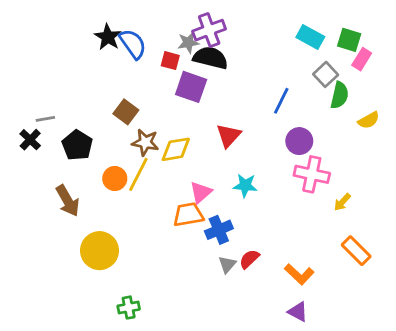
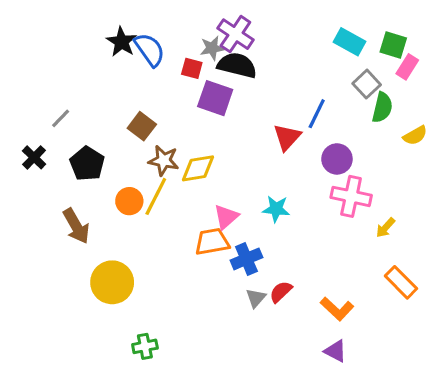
purple cross: (209, 30) -> (235, 34), turned -36
gray line: (45, 119) -> (61, 118), moved, turned -36
red triangle: (229, 135) -> (287, 137), moved

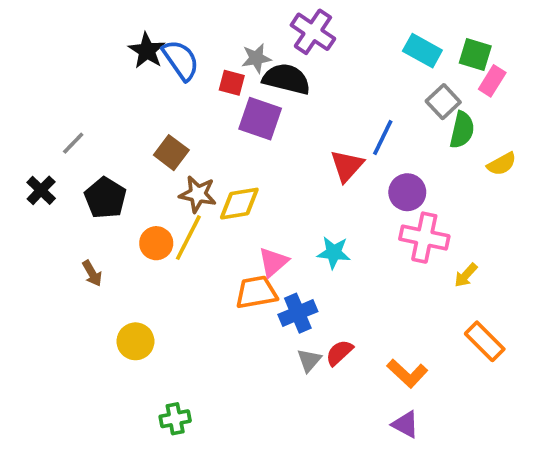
purple cross: (235, 34) -> (313, 32), moved
brown arrow: (76, 226) -> (92, 273), size x0.6
yellow circle: (112, 282) -> (135, 341), size x0.7

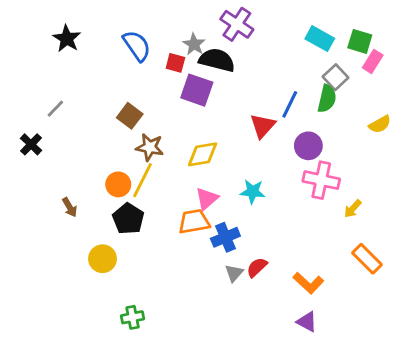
black star: (147, 51) -> (67, 39), moved
gray star: (256, 58) -> (194, 44), turned -30
green semicircle: (462, 130) -> (327, 99), moved
black pentagon: (105, 198) -> (128, 219), moved
yellow diamond: (239, 204) -> (203, 154), moved

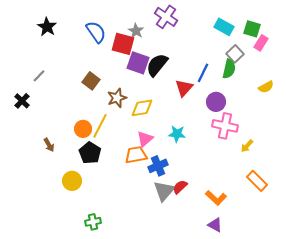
black semicircle: (217, 60) -> (157, 65), moved, turned -65
red square: (175, 63) -> (123, 44), size x1.6
brown star: (150, 147) -> (117, 98), moved, turned -30
gray triangle: (234, 273) -> (164, 191), size x1.6

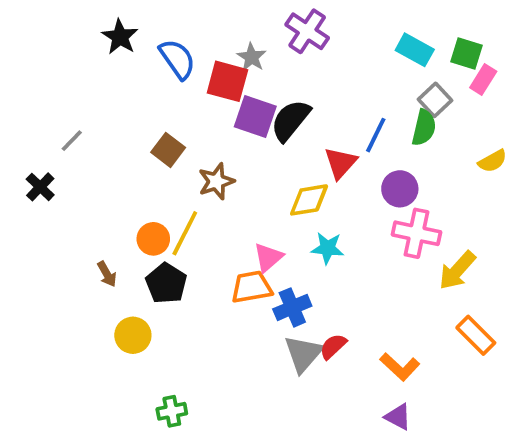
black star: (47, 27) -> (120, 37), moved
yellow diamond: (142, 108) -> (309, 200), moved
brown arrow: (49, 145) -> (107, 274), moved
yellow arrow: (247, 146) -> (457, 270), size x1.6

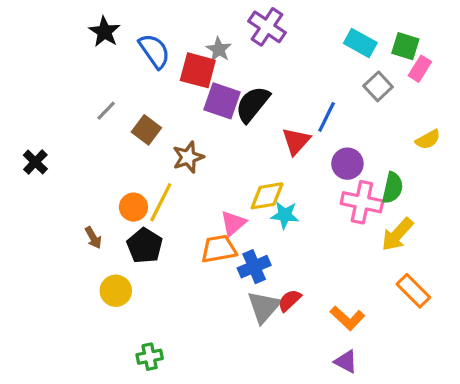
green semicircle: (424, 128) -> (392, 188), moved
gray line: (72, 141) -> (106, 111), moved
yellow diamond: (309, 200) -> (267, 196), moved

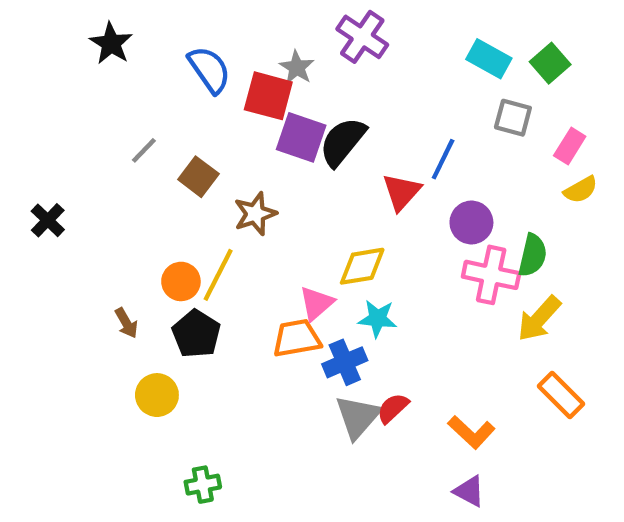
black star: (105, 32) -> (111, 43), moved
green square: (405, 46) -> (550, 63), turned 32
pink rectangle: (420, 69) -> (570, 146), moved
gray square: (378, 86) -> (513, 118), turned -32
cyan star: (285, 215) -> (378, 319), moved

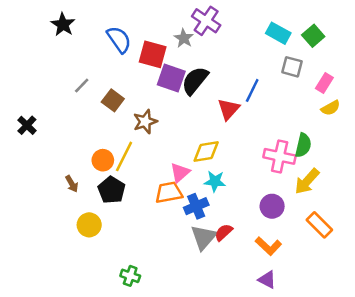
gray star: (297, 67) -> (184, 38), moved
purple circle: (471, 222) -> (272, 206), moved
green cross: (203, 485) -> (130, 276), moved, turned 30

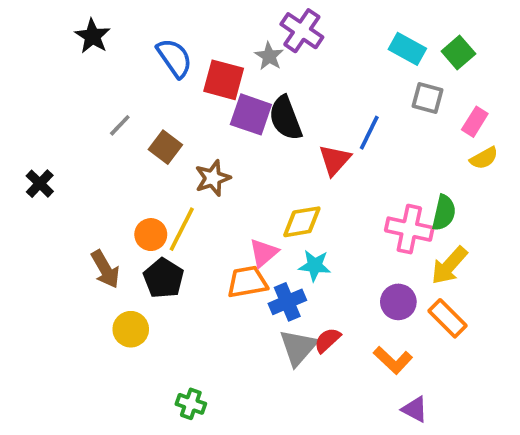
black semicircle: (195, 81) -> (285, 118), turned -60
brown arrow: (72, 184) -> (105, 269), size x1.5
orange rectangle: (319, 225) -> (448, 318), moved
purple triangle: (267, 280) -> (415, 409), moved

